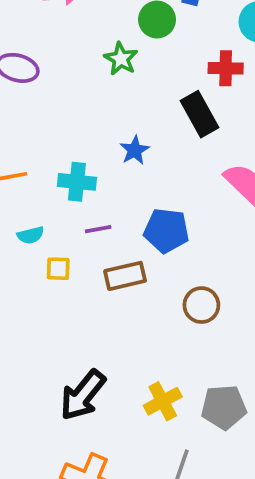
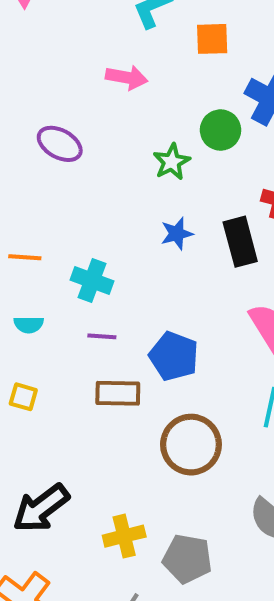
blue star: (135, 150) -> (177, 234), moved
yellow square: (58, 269) -> (23, 397), moved
brown circle: (201, 305) -> (191, 445), size x1.5

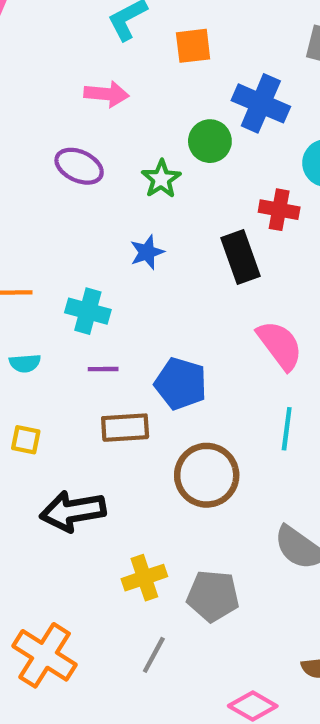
purple ellipse: (60, 144) -> (79, 166), moved
blue star: (177, 234) -> (147, 252), moved
black arrow: (41, 508) -> (73, 511), moved, turned 32

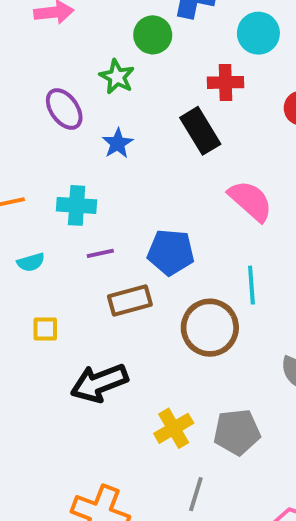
purple ellipse: (79, 166) -> (64, 109), moved, turned 42
cyan line: (287, 429) -> (251, 285), moved

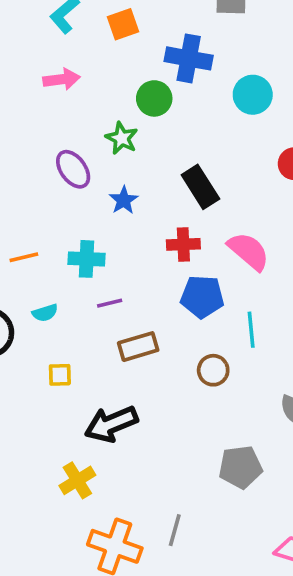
red cross: (225, 82) -> (183, 244), moved
blue pentagon: (171, 252) -> (202, 297), moved
brown circle: (210, 328) -> (213, 370), size x0.6
yellow cross: (174, 428) -> (77, 480), moved
gray line: (196, 494) -> (175, 530), moved

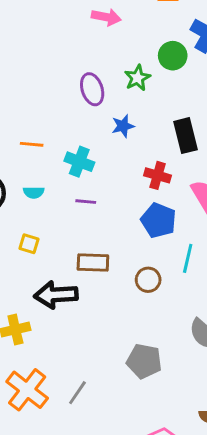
brown rectangle: (138, 347) -> (93, 263), moved

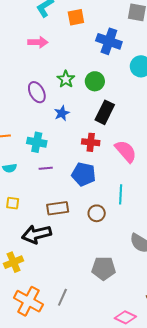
green circle: (173, 56) -> (95, 81), moved
black rectangle: (185, 136) -> (105, 112), turned 50
blue pentagon: (159, 220) -> (84, 174), moved

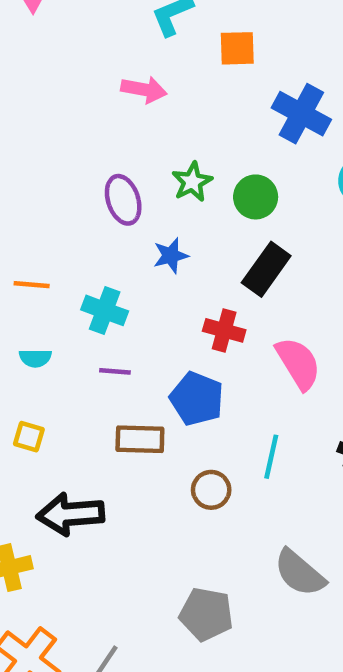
brown rectangle: (58, 208) -> (140, 439), moved

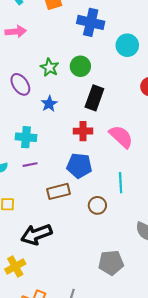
purple line: (115, 371) -> (30, 165), moved

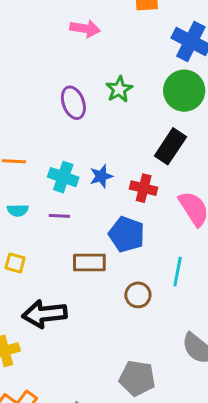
green circle: (80, 66) -> (184, 91), moved, size x1.4
blue star: (49, 104) -> (101, 176), moved

